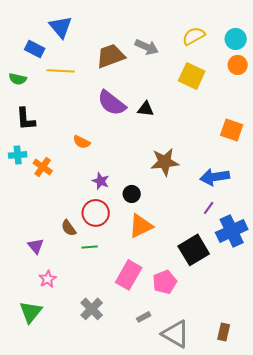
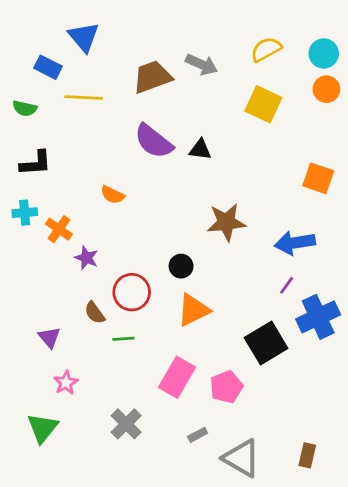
black L-shape: (26, 119) -> (36, 163), turned -90
purple star: (101, 181) -> (86, 258), moved

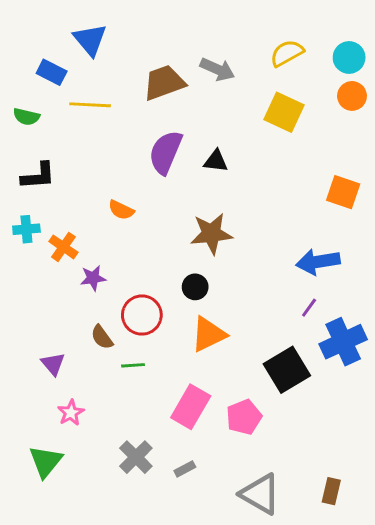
purple semicircle: (154, 141) -> (166, 152), turned 75
brown star: (226, 222) -> (211, 234), moved
purple star: (86, 258) -> (93, 278), turned -30
gray rectangle: (198, 435) -> (185, 469), moved

